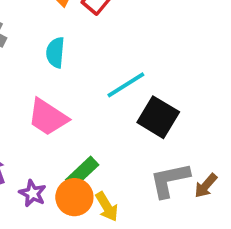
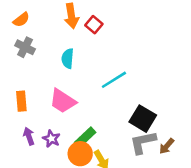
black square: (158, 117) -> (143, 119), moved
purple star: (33, 193) -> (51, 139), moved

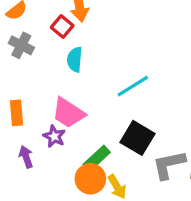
red square: (94, 25) -> (62, 26), moved
black square: (143, 119) -> (137, 138), moved
purple star: (51, 139) -> (54, 136), moved

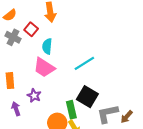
red square: (62, 26) -> (31, 29), moved
pink trapezoid: (68, 113) -> (44, 67), moved
green rectangle: (97, 158) -> (71, 110), moved, turned -60

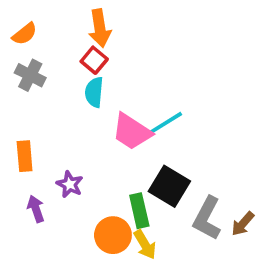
red square: (31, 29) -> (94, 60), moved
pink trapezoid: (44, 67) -> (132, 132), moved
gray L-shape: (107, 114) -> (207, 218), turned -50

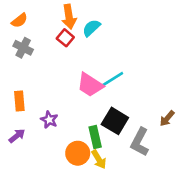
cyan semicircle: (94, 92) -> (91, 28), moved, turned 42
purple arrow: (36, 209) -> (17, 136), moved, turned 70
brown arrow: (243, 224) -> (167, 118), moved

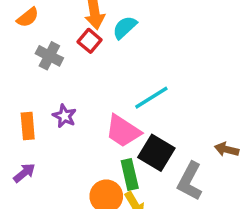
gray cross: (23, 48) -> (49, 56), moved
pink trapezoid: (90, 85) -> (123, 131), moved
brown arrow: (167, 118) -> (227, 149), turned 63
purple star: (49, 120) -> (64, 116), moved

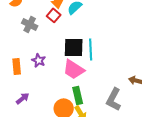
cyan line: (151, 98) -> (91, 49), turned -60
black square: (156, 153) -> (74, 47), moved, turned -30
purple arrow: (24, 173) -> (23, 98), moved

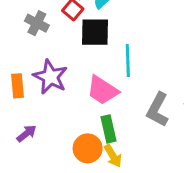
black square: (74, 47) -> (95, 32), moved
purple star: (39, 60) -> (50, 77), size x1.6
gray L-shape: (114, 99) -> (158, 110), moved

